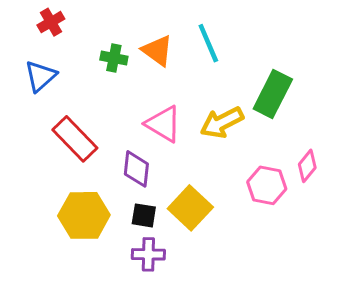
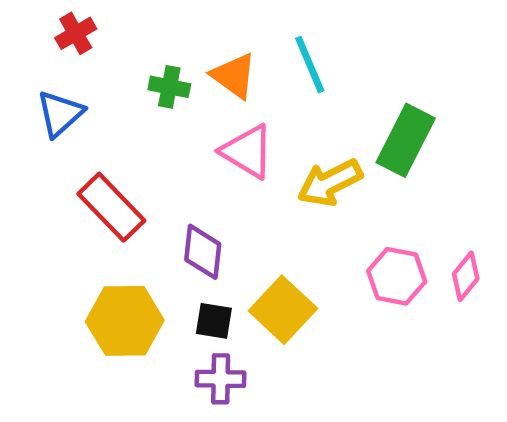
pink triangle: (163, 124) -> (247, 151), moved
pink diamond: (307, 166) -> (466, 276), moved

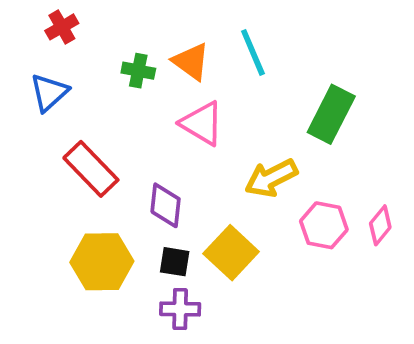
yellow arrow: (330, 183) -> (271, 178), moved

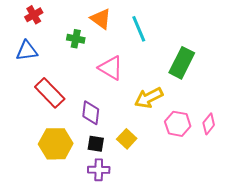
orange triangle: (191, 62) -> (101, 19), moved
blue triangle: (49, 92) -> (27, 51), turned 35
yellow square: (231, 253) -> (127, 139), size x0.7

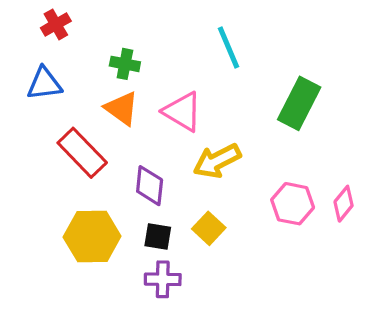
orange triangle: (101, 19) -> (122, 108), moved
yellow arrow: (149, 98) -> (217, 161), moved

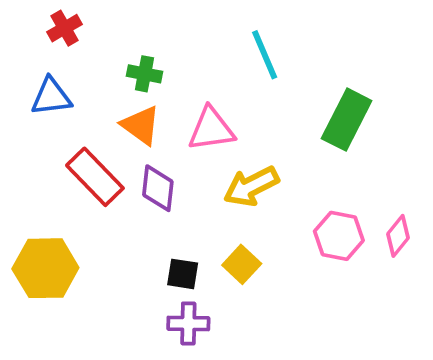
pink triangle: (182, 112) -> (211, 129), turned -39
purple diamond: (150, 186) -> (158, 188), moved
yellow hexagon: (92, 237) -> (45, 268), moved

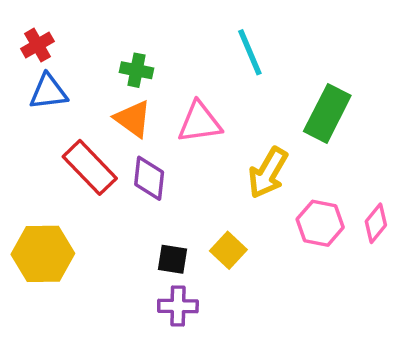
red cross: (64, 28) -> (37, 45), moved
yellow arrow: (251, 186) -> (268, 173), moved, turned -33

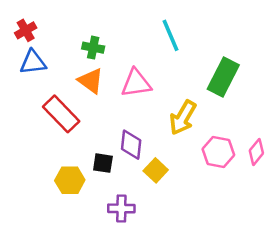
purple diamond: (149, 178) -> (131, 145), moved
yellow hexagon: (43, 254) -> (70, 180), moved, size x0.7
black square: (173, 259) -> (103, 163), moved

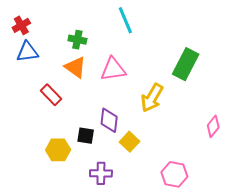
cyan line: (170, 35) -> (125, 20), moved
red rectangle: (61, 114) -> (51, 95), size x0.7
pink hexagon: (218, 152) -> (174, 174), moved

